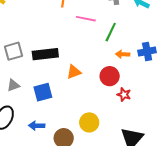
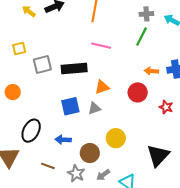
pink line: (86, 19) -> (101, 46), moved
green line: (111, 32) -> (142, 37), moved
gray triangle: (13, 85) -> (94, 108), moved
red star: (124, 95) -> (166, 107), moved

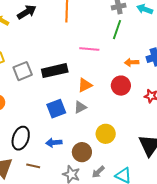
pink line: (101, 46) -> (89, 49), moved
brown line: (48, 166) -> (33, 166), moved

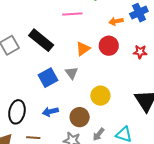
black rectangle: (55, 71) -> (41, 40), turned 60
orange triangle: (85, 85) -> (83, 49), moved
gray triangle: (80, 107) -> (72, 73), turned -32

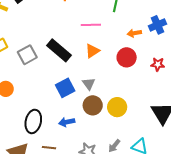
orange triangle: (83, 49) -> (92, 51), moved
brown circle: (80, 117) -> (93, 105), moved

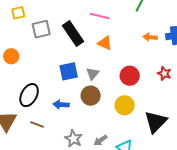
pink line: (91, 25) -> (100, 16), moved
orange triangle: (92, 51) -> (105, 43), turned 42
red circle: (127, 57) -> (130, 76), moved
yellow circle: (117, 107) -> (125, 105), moved

